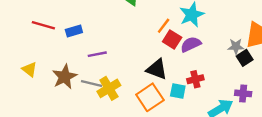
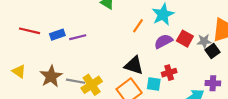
red square: (172, 39) -> (185, 39), moved
purple line: (97, 54) -> (78, 37), moved

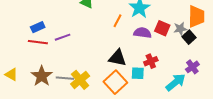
red line: (30, 31) -> (38, 42), moved
blue rectangle: (57, 35) -> (38, 27), moved
purple semicircle: (163, 41) -> (143, 33), turned 42
purple cross: (213, 83) -> (192, 67), turned -32

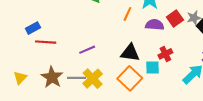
blue rectangle: (38, 27) -> (33, 28), moved
red square: (162, 28) -> (175, 18), turned 35
purple line: (63, 37) -> (87, 50), moved
yellow triangle: (11, 74) -> (20, 78), turned 48

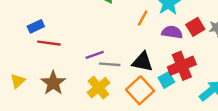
red cross: (165, 54) -> (182, 66), size x1.6
cyan square: (153, 68) -> (166, 80), turned -32
gray line: (76, 78) -> (110, 64), moved

